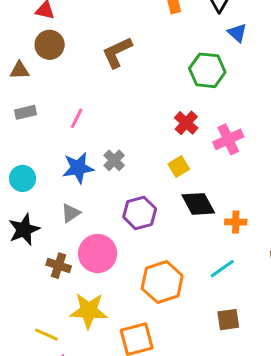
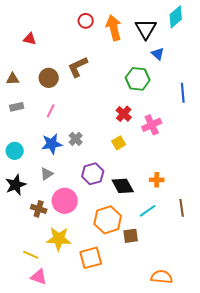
brown circle: (50, 45) -> (49, 78), moved
black diamond: (198, 204) -> (123, 186), moved
brown square: (228, 320) -> (131, 236), moved

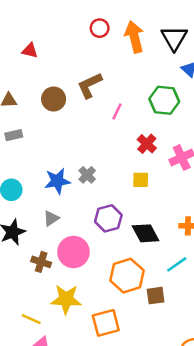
pink line: (51, 111) -> (117, 111), moved
yellow square: (119, 143) -> (141, 180), turned 32

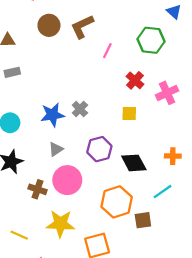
brown circle: (54, 99) -> (49, 25), moved
gray triangle: (51, 218) -> (56, 149), moved
yellow line: (31, 319) -> (19, 235), moved

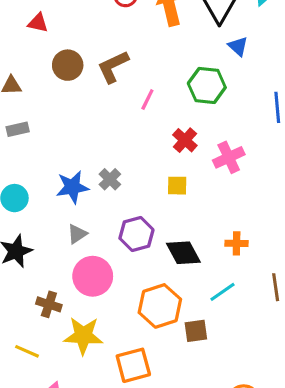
brown cross: (37, 189) -> (49, 304), moved

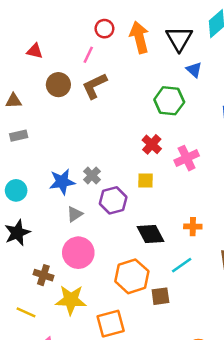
pink line: (147, 100) -> (88, 55), moved
gray triangle: (77, 234) -> (75, 214), moved
purple hexagon: (136, 234) -> (113, 200), moved

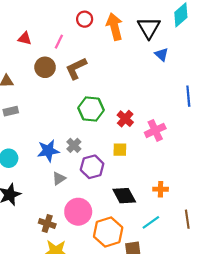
pink line: (88, 55) -> (59, 42), moved
green hexagon: (169, 101) -> (91, 109), moved
pink circle: (78, 253) -> (78, 212), moved
brown cross: (43, 275) -> (47, 223), moved

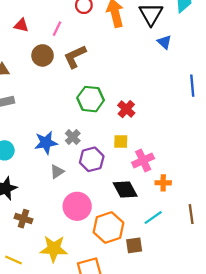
pink cross: (155, 130) -> (143, 160), moved
brown cross: (47, 223) -> (24, 219), moved

